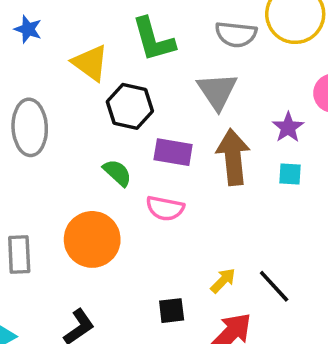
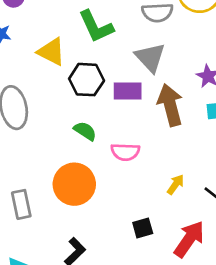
purple rectangle: (173, 152) -> (128, 91), moved
yellow arrow: (223, 281) -> (176, 184), moved

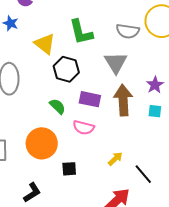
purple rectangle: (128, 91) -> (90, 99), moved
black square: (143, 228) -> (69, 169), moved

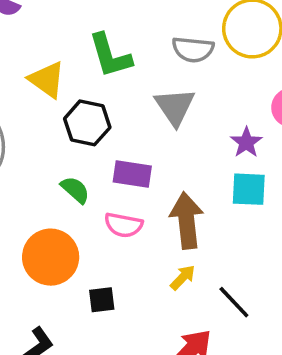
brown arrow: (123, 100) -> (187, 221), moved
cyan square: (155, 111) -> (249, 189), size x1.5

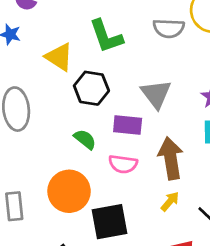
gray triangle: (175, 107) -> (156, 94), moved
black square: (102, 300) -> (110, 222), size x1.8

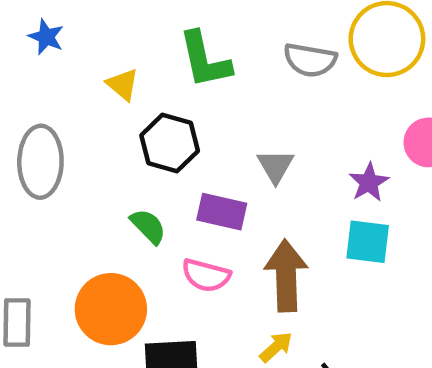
yellow triangle: (59, 57) -> (123, 84), size x0.7
gray triangle: (156, 94) -> (275, 166), size x0.7

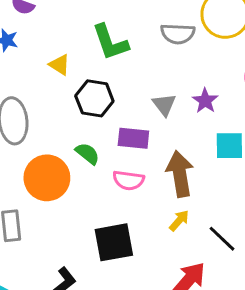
purple star: (369, 182) -> (205, 101), moved
orange circle: (111, 309) -> (47, 178), moved

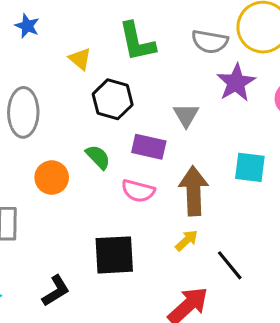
purple star: (205, 101) -> (236, 83), moved, size x1.4
orange circle: (47, 178) -> (52, 178), size x0.7

